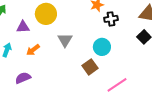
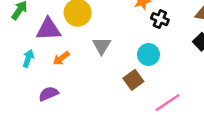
black cross: (111, 19) -> (160, 19), turned 32
purple triangle: (23, 27) -> (48, 29), size x1.5

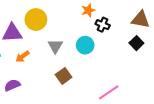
cyan circle: (148, 55) -> (85, 45), moved
brown square: (133, 80) -> (64, 76), moved

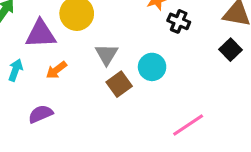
cyan circle: (85, 45) -> (152, 67), moved
brown square: (64, 76) -> (119, 84), moved

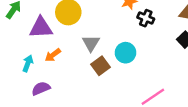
cyan arrow: (16, 70) -> (28, 63), moved

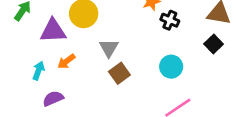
cyan circle: (125, 53) -> (171, 67), moved

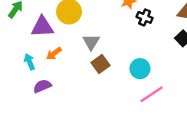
cyan circle: (171, 67) -> (140, 69), moved
cyan arrow: (38, 71) -> (29, 62), turned -42

